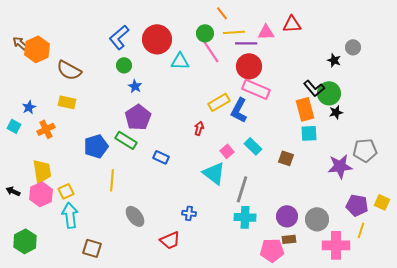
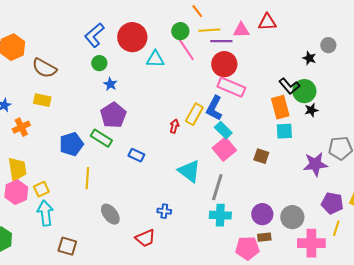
yellow rectangle: (219, 102) -> (194, 114), moved, turned -30
cyan rectangle: (253, 146) -> (223, 130), moved
pink square: (227, 151) -> (224, 149), moved, size x1.6

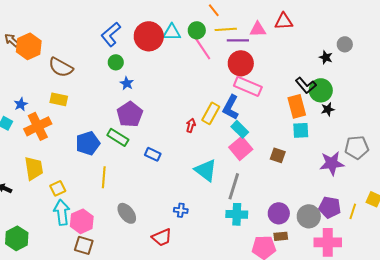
cyan triangle: (155, 59) -> (172, 32), moved
orange cross: (21, 127) -> (38, 126), size x1.5
pink hexagon: (16, 192) -> (82, 221), moved
purple pentagon: (332, 203) -> (330, 207), moved
yellow line: (336, 228) -> (353, 211), moved

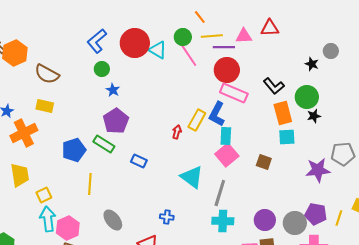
cyan triangle: (172, 32) -> (158, 50), moved, turned 30
black L-shape: (306, 85) -> (274, 86), moved
cyan rectangle: (240, 129) -> (226, 136), turned 48

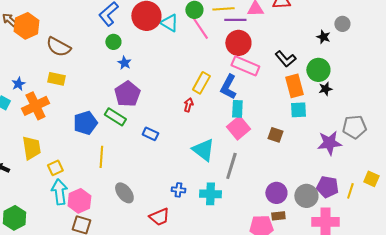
yellow rectangle: (197, 120) -> (201, 83), moved
cyan cross: (223, 221) -> (210, 194), moved

